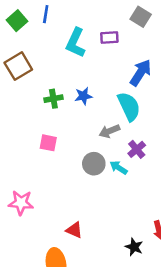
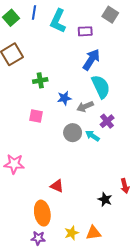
cyan L-shape: (76, 43) -> (58, 21), moved
blue arrow: (141, 73) -> (91, 60), moved
blue star: (83, 96) -> (64, 98), moved

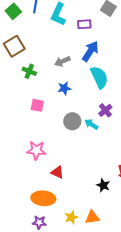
green cross: (40, 80) -> (29, 71), moved, turned 32
gray arrow: (85, 107) -> (62, 61), moved
pink star: (14, 164) -> (36, 150), moved
orange ellipse: (42, 213) -> (43, 198), turned -75

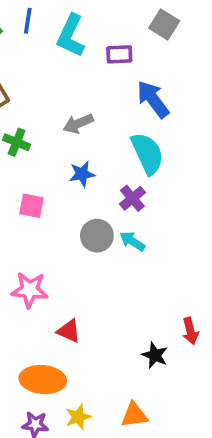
blue arrow: (90, 51) -> (153, 99), moved, turned -70
purple cross: (105, 110) -> (132, 198), moved
yellow star: (71, 217) -> (78, 417), moved

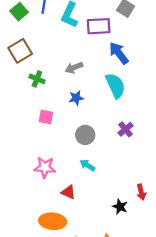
purple rectangle: (119, 54) -> (99, 26), size x1.5
purple cross: (132, 198) -> (126, 129), moved
cyan arrow: (132, 241) -> (87, 165), moved

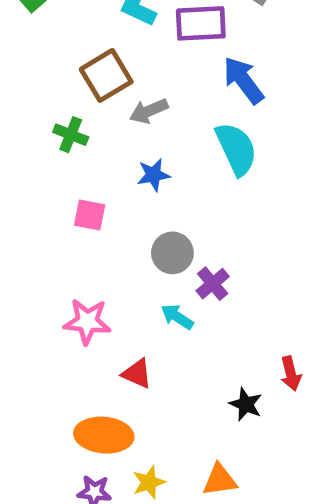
brown square: (20, 51) -> (106, 75), moved
purple cross: (126, 129) -> (213, 284), moved

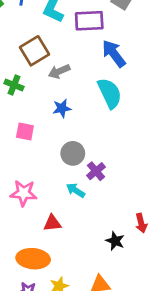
red triangle: (137, 374) -> (52, 223), turned -30

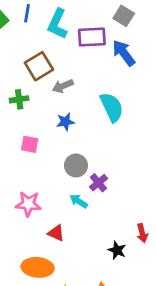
blue arrow: (114, 54) -> (124, 53), moved
green cross: (14, 85) -> (19, 99), turned -30
red triangle: (52, 223) -> (56, 233), turned 30

